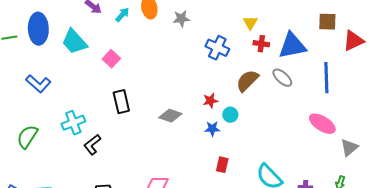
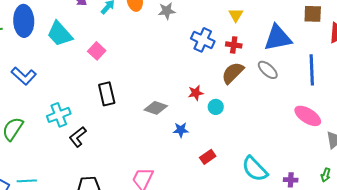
red cross: (261, 44) -> (234, 45), moved
blue star: (212, 129) -> (181, 130), moved
red rectangle: (222, 165) -> (208, 157), turned 42

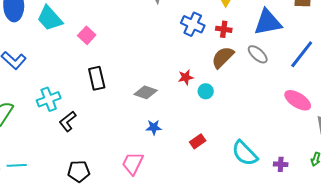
blue line: (312, 70) -> (302, 54), turned 40
blue star: (181, 130) -> (154, 127), moved

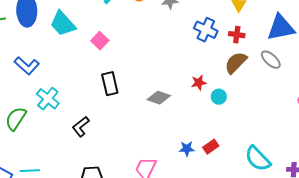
cyan cross: (49, 99) -> (48, 99), moved, turned -30
blue star: (154, 127) -> (187, 149), moved

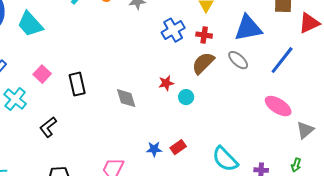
blue cross: (206, 30) -> (173, 30), turned 35
pink square: (100, 41) -> (42, 74), moved
gray diamond: (159, 98) -> (126, 98), turned 55

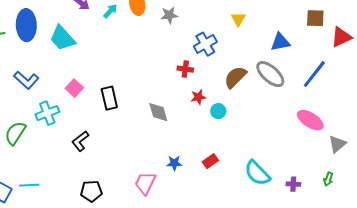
blue triangle: (248, 28) -> (280, 42), size x0.7
red cross: (204, 35) -> (185, 69), moved
gray ellipse: (238, 60) -> (270, 74), size x1.4
cyan cross: (15, 99) -> (47, 113), turned 30
blue star: (154, 149) -> (174, 163), moved

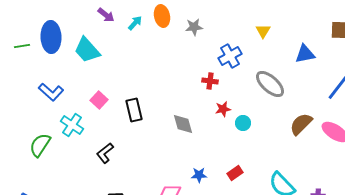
gray ellipse: (270, 74) -> (270, 84), moved
brown semicircle: (235, 77) -> (301, 124), moved
cyan cross: (47, 113) -> (72, 125), turned -35

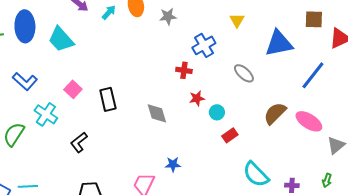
blue triangle: (305, 54) -> (279, 43), size x1.4
gray ellipse: (270, 84) -> (244, 73), size x0.7
red rectangle: (235, 173) -> (230, 135), moved

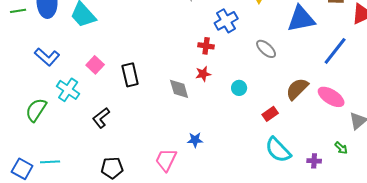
red star: (197, 98) -> (203, 74), moved
red rectangle: (230, 135) -> (270, 114), moved
green arrow: (327, 180) -> (341, 148), moved, turned -64

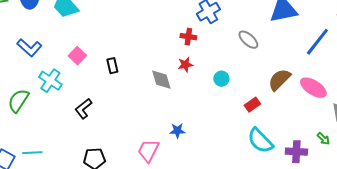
black rectangle: (130, 75) -> (112, 66), size x0.7
purple cross: (314, 161) -> (296, 152), size x1.5

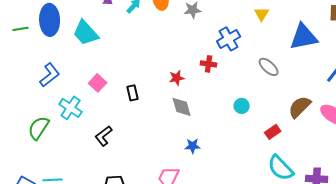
blue L-shape: (29, 48) -> (50, 75), turned -80
red star: (185, 65) -> (177, 78), moved
blue star: (177, 131) -> (193, 146), moved

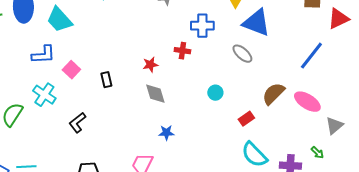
blue triangle: (304, 37) -> (256, 23), moved, turned 32
blue cross: (229, 39) -> (202, 26), turned 30
blue L-shape: (50, 75) -> (43, 55), moved, turned 35

